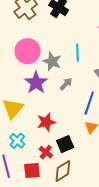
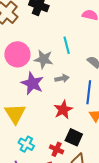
gray arrow: (66, 84) -> (62, 78), turned 48
red star: (46, 122) -> (63, 110), moved
black square: (65, 144) -> (74, 137), turned -30

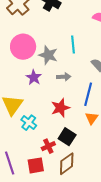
purple star: (32, 83) -> (34, 77), size x0.7
cyan cross: (26, 144) -> (29, 123), moved
red cross: (57, 149) -> (48, 146), turned 32

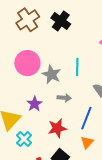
purple star: (34, 77) -> (35, 104), moved

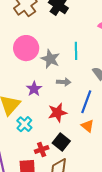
orange triangle: (87, 142) -> (87, 126), turned -32

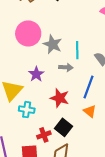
cyan line: (76, 51) -> (77, 50), moved
red star: (57, 113) -> (60, 98), turned 30
cyan cross: (24, 124) -> (27, 110), turned -35

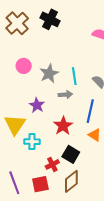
pink circle: (28, 33) -> (24, 66), size x0.6
gray star: (52, 44) -> (49, 73), turned 30
red star: (60, 98) -> (63, 126), turned 30

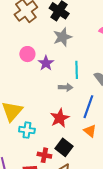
gray star: (49, 73) -> (63, 37), moved
purple star: (37, 105) -> (46, 63), moved
red cross: (52, 164) -> (44, 155), turned 32

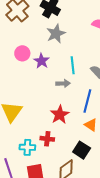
cyan cross: (27, 130) -> (27, 147), moved
black square: (64, 147) -> (82, 150), moved
red cross: (44, 155) -> (47, 139), moved

